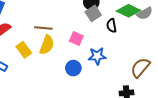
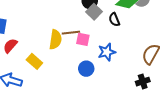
brown line: (43, 28) -> (71, 33), moved
yellow semicircle: (47, 45) -> (55, 40), moved

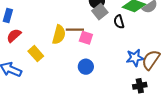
blue star: (107, 52) -> (135, 58), moved

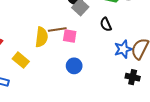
black semicircle: (119, 22) -> (106, 24), moved
black cross: (140, 86) -> (133, 77), turned 32

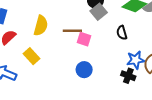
yellow semicircle: (41, 37) -> (41, 26), moved
black cross: (133, 77) -> (128, 76), moved

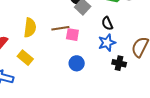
blue star: (136, 60) -> (107, 43), moved

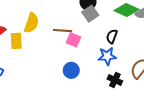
black semicircle: (107, 23) -> (112, 36), turned 32
yellow rectangle: (25, 58) -> (16, 41), moved, turned 35

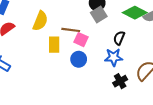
yellow rectangle: (16, 41) -> (54, 45), moved
blue circle: (71, 70) -> (79, 59), moved
black cross: (115, 80) -> (120, 81), turned 32

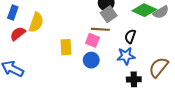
yellow semicircle: (40, 21) -> (36, 22), moved
brown line: (71, 30) -> (100, 29), moved
black cross: (120, 81) -> (134, 79), turned 32

